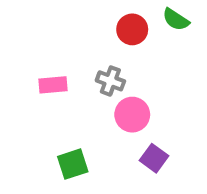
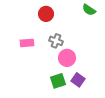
red circle: (132, 29) -> (46, 14), moved
green square: (73, 164) -> (58, 81), moved

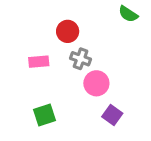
red circle: (46, 14) -> (68, 31), moved
green square: (58, 81) -> (44, 115), moved

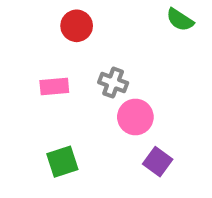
red circle: (68, 31) -> (77, 26), moved

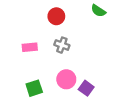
red circle: (77, 26) -> (56, 16), moved
pink circle: (135, 117) -> (66, 79), moved

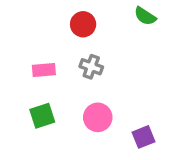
green square: (34, 88) -> (42, 116), moved
purple square: (86, 88) -> (143, 137), moved, turned 32

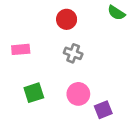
pink rectangle: (44, 70) -> (21, 49), moved
purple square: (143, 137) -> (103, 110), moved

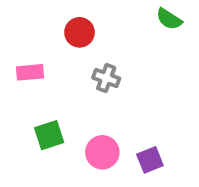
red circle: (67, 19) -> (80, 32), moved
pink circle: (78, 94) -> (102, 152), moved

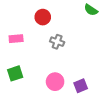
green square: (49, 135) -> (15, 73), moved

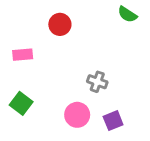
gray cross: (57, 42) -> (97, 82), moved
green square: (15, 73) -> (21, 103), turned -35

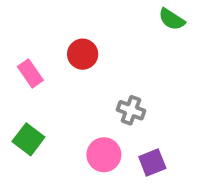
red circle: (60, 24) -> (83, 54), moved
pink rectangle: (23, 55) -> (30, 73), turned 60

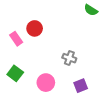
red circle: (83, 54) -> (35, 28), moved
pink circle: (104, 155) -> (46, 83), moved

